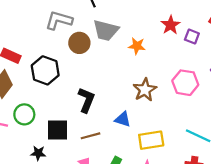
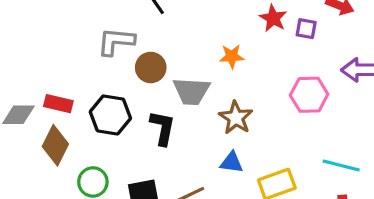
gray trapezoid: (106, 30) -> (192, 91), moved
brown star: (145, 90) -> (236, 118), moved
black L-shape: (86, 100) -> (163, 128), moved

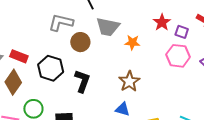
gray trapezoid: (192, 91) -> (108, 27), moved
pink hexagon: (309, 95) -> (178, 56), moved

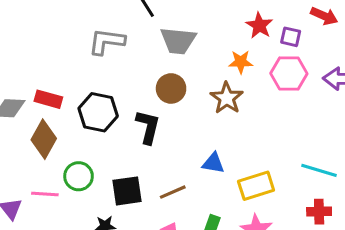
brown circle: (80, 42) -> (171, 88), moved
orange star: (132, 43) -> (241, 62), moved
brown star: (129, 81) -> (227, 98), moved

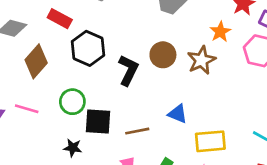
orange star: (241, 62) -> (220, 32), turned 30
brown circle: (171, 88) -> (163, 55), moved
red rectangle: (48, 99) -> (60, 19), moved
green circle: (79, 176) -> (72, 102), moved

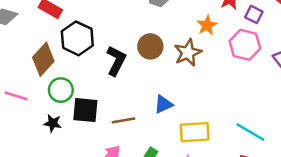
brown diamond: (36, 61) -> (43, 59), moved
blue triangle: (178, 114) -> (163, 104), turned -48
black star: (73, 148) -> (53, 123), moved

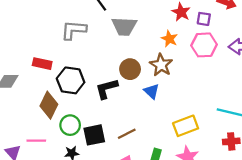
black L-shape: (116, 61) -> (107, 89), turned -115
blue triangle: (163, 104) -> (152, 91), moved, turned -35

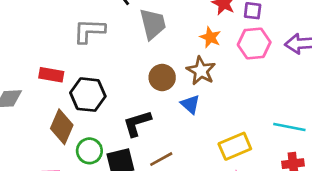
gray trapezoid: (124, 26) -> (153, 24), turned -104
black L-shape: (107, 89) -> (137, 123), moved

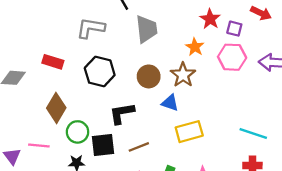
black hexagon: (88, 95) -> (100, 72), moved
blue triangle: (190, 104) -> (170, 103), turned -30
yellow rectangle: (235, 146) -> (189, 132), moved

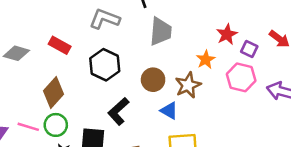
black L-shape: (122, 113) -> (118, 111), turned -44
green circle: (78, 132) -> (56, 125), moved

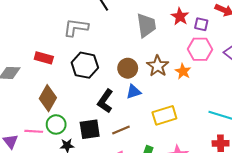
gray trapezoid: (161, 31) -> (146, 25), moved
orange star: (206, 60) -> (183, 71), moved
blue triangle: (169, 111) -> (134, 92), moved, turned -35

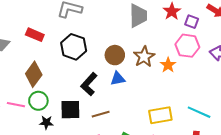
yellow rectangle: (164, 115) -> (160, 115), moved

